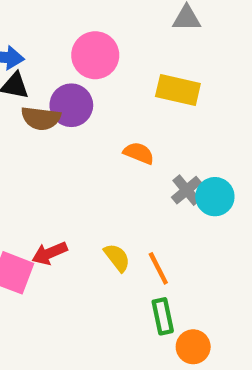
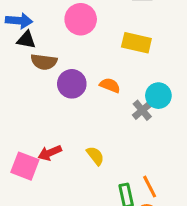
purple circle: (71, 105) -> (72, 84), moved
cyan circle: (215, 197) -> (158, 96), moved
orange line: (158, 268) -> (150, 187), moved

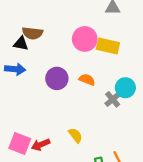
pink circle: (81, 19) -> (85, 39), moved
blue arrow: (19, 21) -> (15, 69), moved
brown semicircle: (44, 62) -> (32, 33), moved
red arrow: (50, 153) -> (41, 145), moved

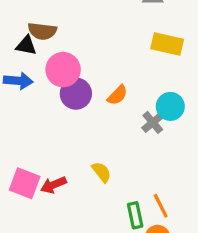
pink circle: (85, 39) -> (63, 70), moved
yellow rectangle: (108, 46) -> (167, 44), moved
orange semicircle: (87, 80) -> (117, 95), turned 112

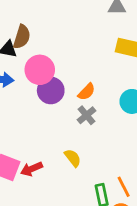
brown semicircle: (42, 31) -> (22, 37), turned -80
gray cross: (153, 122) -> (87, 115), moved

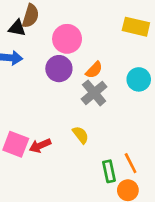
pink circle: (40, 70) -> (67, 39), moved
gray cross: (87, 115) -> (94, 93), size x1.4

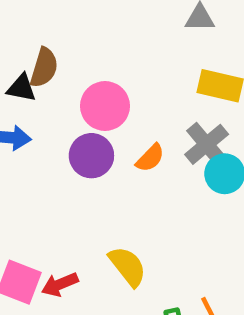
gray cross: (94, 93) -> (207, 144), moved
yellow semicircle: (81, 135) -> (128, 266), size x1.4

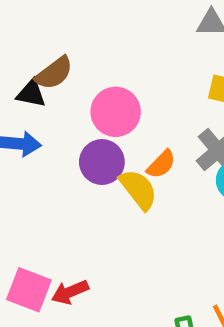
brown semicircle: (44, 68) -> (54, 73), turned 36
yellow semicircle: (128, 266) -> (138, 189), moved

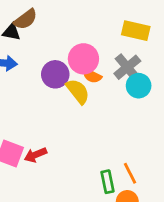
pink circle: (116, 112) -> (83, 59), moved
orange semicircle: (161, 164) -> (92, 76), turned 72

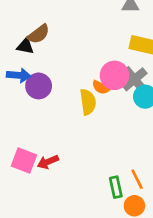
pink circle: (83, 59) -> (114, 75), moved
purple circle: (55, 74) -> (39, 86), moved
yellow semicircle: (78, 91) -> (88, 102), turned 30

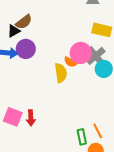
black triangle: (25, 46) -> (14, 31), turned -40
purple circle: (39, 86) -> (26, 49), moved
red arrow: (48, 162) -> (31, 118), turned -70

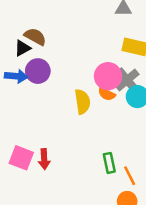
brown semicircle: (24, 22) -> (35, 37), turned -114
orange semicircle: (71, 62) -> (107, 94), moved
green rectangle: (82, 137) -> (109, 163), moved

